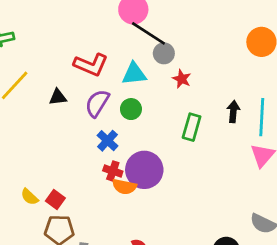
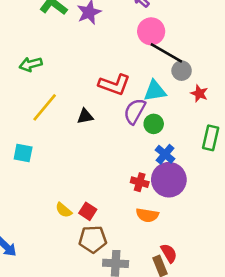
purple semicircle: (97, 103) -> (135, 111), moved
blue cross: (108, 141) -> (165, 154), moved
orange semicircle: (124, 187) -> (147, 215), moved

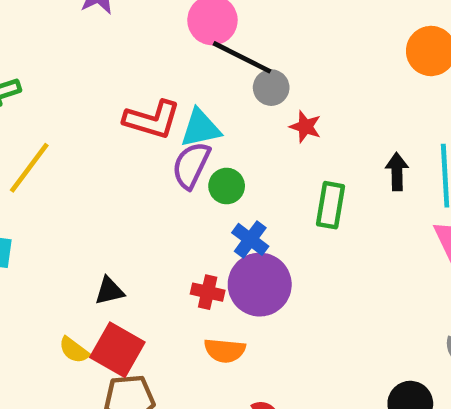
cyan triangle: (155, 91) -> (200, 128), moved
black triangle: (85, 116) -> (109, 291), moved
red square: (88, 211) -> (117, 350), size x1.6

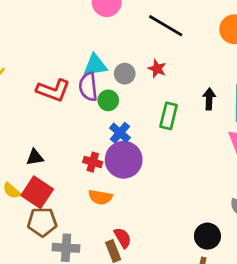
black line: (242, 57) -> (166, 26), moved
gray circle: (271, 88) -> (125, 74), moved
red L-shape: (152, 120) -> (53, 90), moved
purple semicircle: (191, 165) -> (88, 87), turned -36

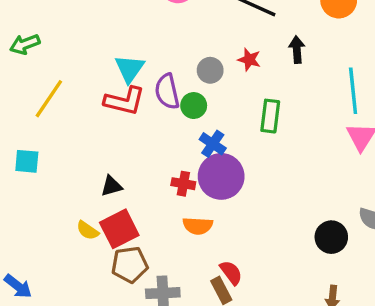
cyan triangle: (95, 65) -> (130, 69), moved, turned -40
black arrow: (209, 99) -> (297, 50), moved
red square: (37, 192) -> (119, 229), turned 36
black circle: (207, 236) -> (331, 237), moved

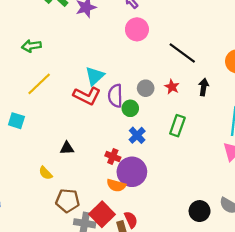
purple circle: (221, 176) -> (132, 172), moved
red square: (119, 229) -> (102, 214), moved, turned -30

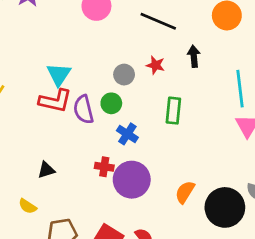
purple semicircle: (115, 96) -> (84, 109), moved
orange semicircle: (116, 185) -> (185, 192), moved, turned 120
black circle: (200, 211) -> (225, 207), size x1.5

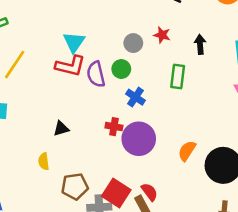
black arrow: (194, 56) -> (200, 44), moved
yellow semicircle: (28, 206) -> (44, 161), turned 49

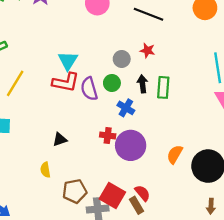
black arrow: (200, 44) -> (142, 84), moved

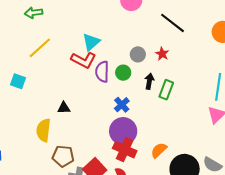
blue cross: (126, 108) -> (122, 105), moved
red cross: (108, 135) -> (125, 150), moved, size x1.6
yellow semicircle: (45, 170) -> (44, 130), size x1.6

